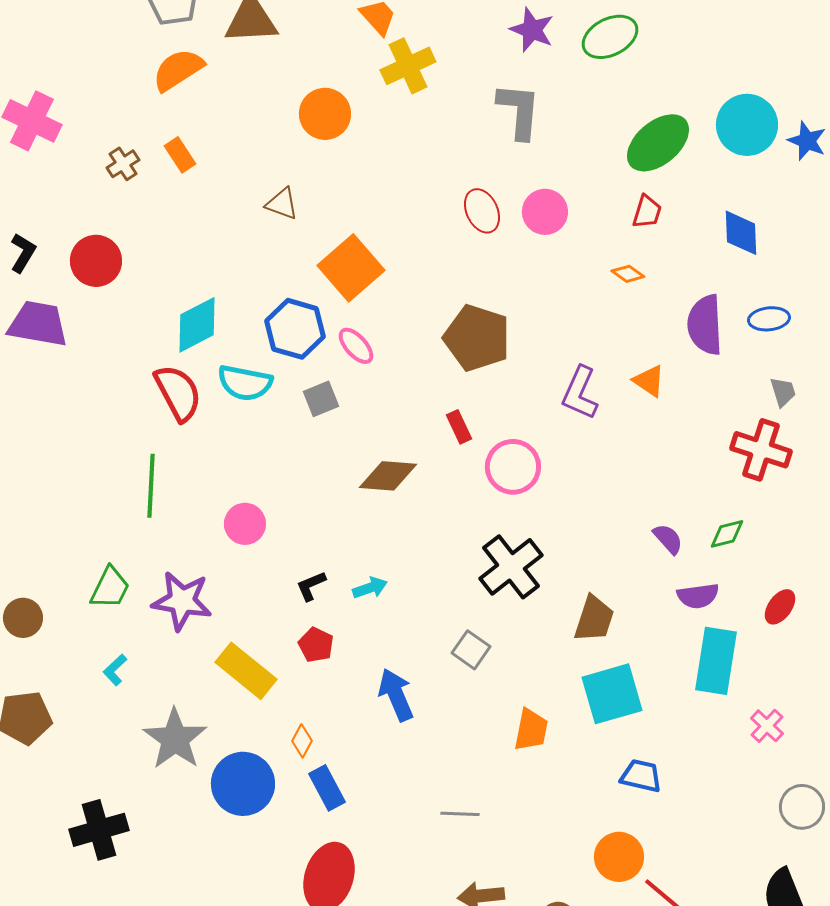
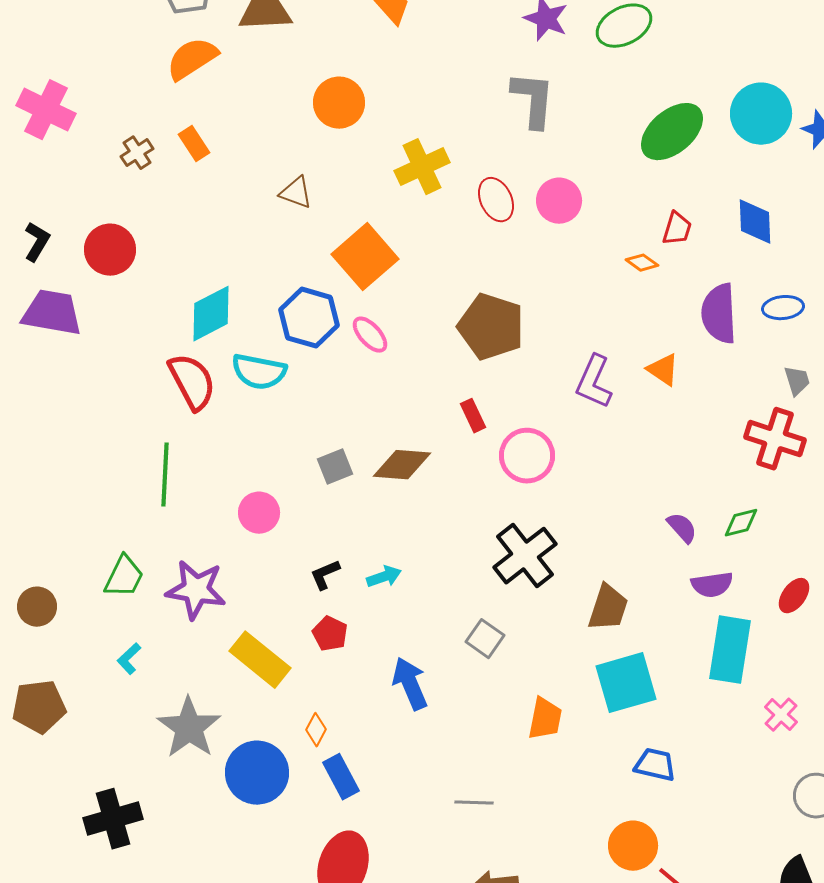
yellow cross: (408, 66) -> (422, 167), moved
red trapezoid: (647, 212) -> (677, 229), moved
gray square: (321, 399) -> (335, 467), moved

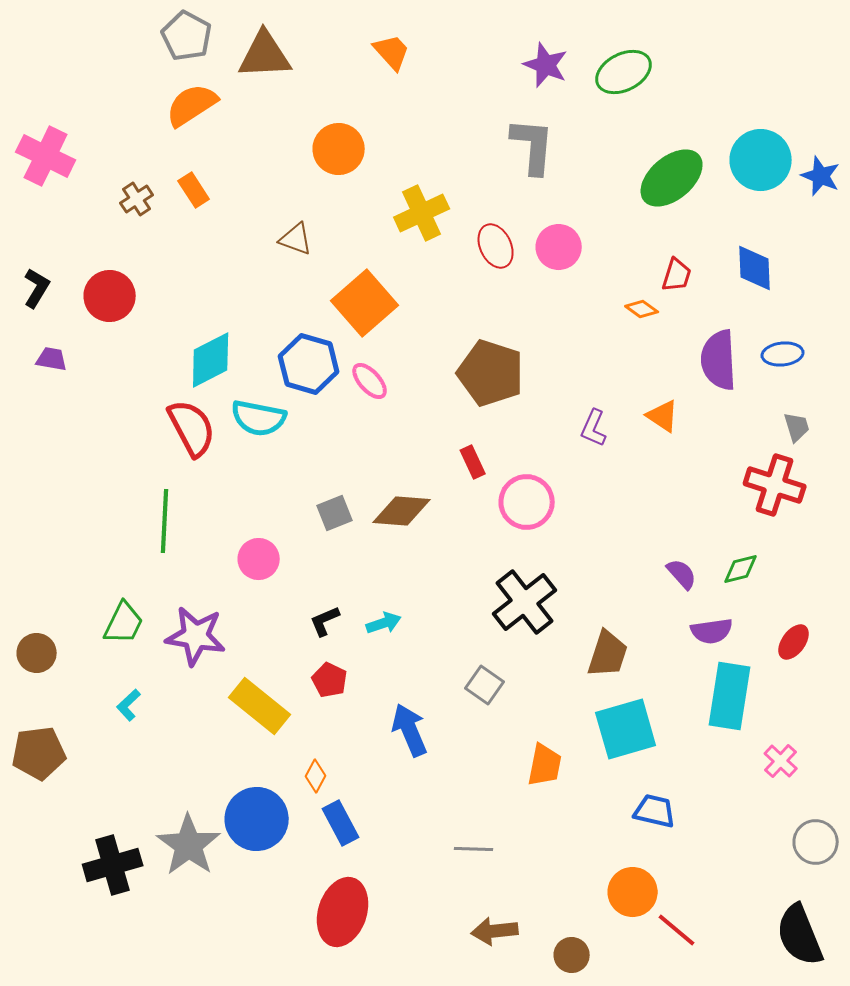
purple trapezoid: (52, 313) -> (52, 359), size x0.5
purple L-shape: (594, 382) -> (594, 428), size x0.7
gray star: (189, 728) -> (189, 845), moved

